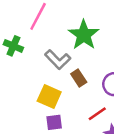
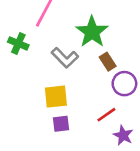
brown rectangle: (79, 78) -> (108, 62), moved
yellow square: (49, 96) -> (56, 97), turned -30

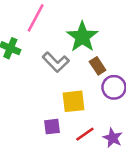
yellow square: (56, 97) -> (73, 101), moved
red line: (106, 115) -> (85, 134), moved

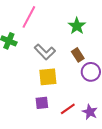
green star: (82, 37) -> (77, 26), moved, size x0.7
yellow square: (73, 101) -> (48, 77), moved

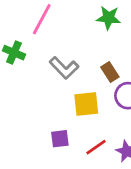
green star: (77, 26) -> (109, 18), moved, turned -30
yellow square: (48, 77) -> (86, 104), moved

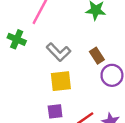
yellow square: (86, 104) -> (61, 81), moved

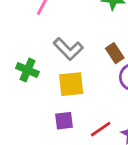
green cross: (17, 39) -> (27, 70), moved

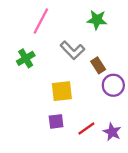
gray L-shape: (68, 49) -> (72, 50), moved
green cross: (27, 70) -> (26, 58), moved, turned 36

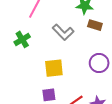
brown rectangle: (98, 65) -> (95, 25), moved, turned -40

